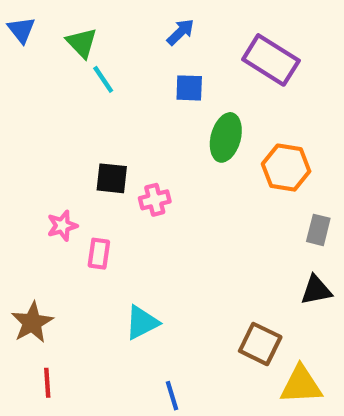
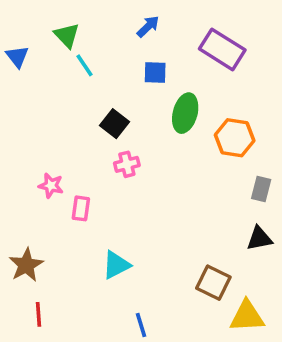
blue triangle: (21, 30) -> (17, 57), moved
black square: (112, 178) -> (115, 124), moved, turned 32
pink star: (62, 226) -> (51, 185), turned 30

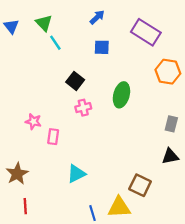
blue triangle: (17, 57) -> (11, 26), moved
green ellipse: (185, 113) -> (121, 95), moved
orange hexagon: (235, 138) -> (168, 72), moved
yellow triangle: (247, 316) -> (119, 207), moved

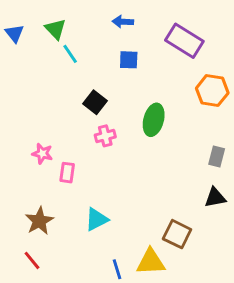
blue arrow: (97, 17) -> (123, 22), turned -133
brown star: (17, 174) -> (39, 221), moved
red line: (25, 206) -> (32, 260), turned -35

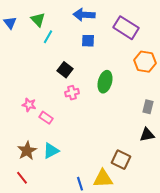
blue arrow: (123, 22) -> (84, 15), size x1.5
cyan line: (70, 54) -> (48, 37), turned 64
pink rectangle: (67, 173) -> (46, 118), turned -64
cyan triangle: (96, 219) -> (51, 151), moved

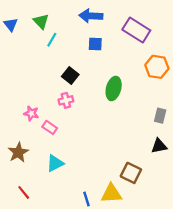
pink cross: (72, 93) -> (66, 100), moved
brown star: (27, 151) -> (18, 152), moved

